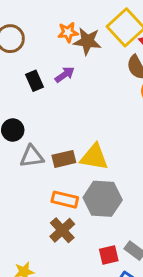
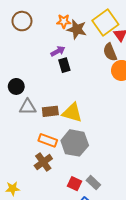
black rectangle: (34, 81) -> (64, 65), moved
red square: (109, 255) -> (74, 184), turned 32

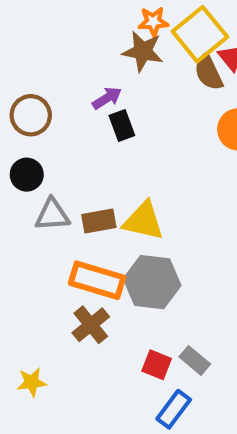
brown circle: (22, 21) -> (31, 115), moved
orange star: (64, 21) -> (153, 22), moved
brown semicircle: (110, 52) -> (209, 72), moved
orange rectangle: (48, 140) -> (97, 280), size x1.4

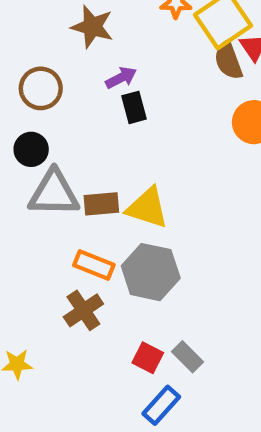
brown star: (143, 51) -> (92, 27), moved
gray triangle: (52, 215) -> (54, 193), size x1.4
orange rectangle: (97, 280) -> (94, 265), size x0.7

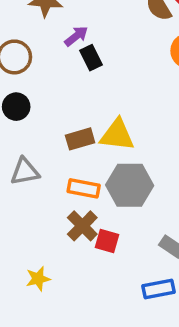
gray triangle: (54, 193) -> (25, 172), moved, size x0.7
red square: (148, 358) -> (107, 241), moved
blue rectangle: (161, 405) -> (158, 289), turned 48

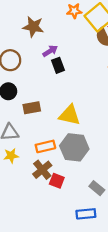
brown rectangle: (80, 139) -> (32, 108), moved
orange rectangle: (84, 188) -> (45, 146), turned -30
yellow star: (38, 279) -> (11, 156), moved

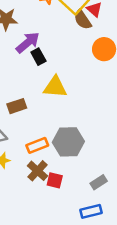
purple arrow: (50, 51) -> (28, 42), size x1.5
yellow triangle: (70, 115) -> (55, 87), moved
gray rectangle: (97, 188) -> (99, 182), turned -64

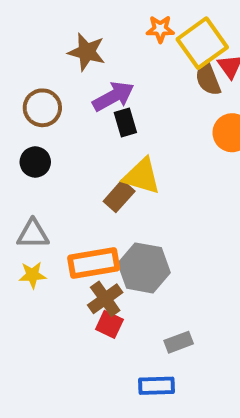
brown rectangle: (17, 106) -> (119, 196), moved, turned -42
orange rectangle: (37, 145) -> (94, 263), size x1.4
brown cross: (37, 171) -> (105, 299), moved

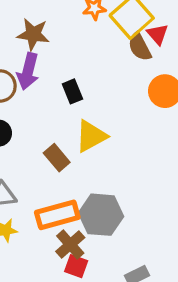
purple arrow: (113, 96) -> (28, 71), moved, turned 138
yellow triangle: (142, 176) -> (91, 136), turned -39
brown rectangle: (119, 196) -> (57, 158), moved, turned -76

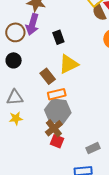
orange rectangle: (57, 215) -> (57, 94), moved, size x0.7
gray hexagon: (101, 215) -> (58, 111), moved

